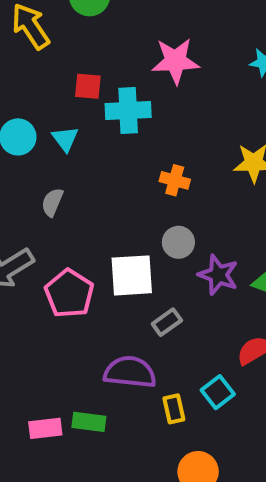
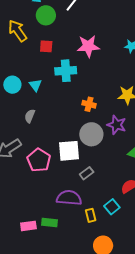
red square: (88, 86) -> (46, 46), moved
gray circle: (178, 242) -> (91, 134), size x1.5
purple star: (218, 275) -> (117, 125), moved

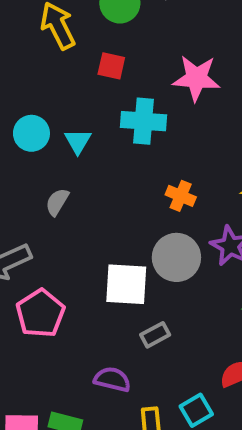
pink pentagon: (39, 160) -> (40, 313), moved
purple semicircle: (69, 198) -> (112, 379), size x0.7

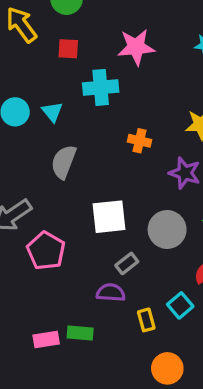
gray semicircle: (57, 202) -> (64, 162), moved, size x1.5
gray circle: (176, 257) -> (167, 229), moved
gray rectangle: (155, 335) -> (127, 263), moved

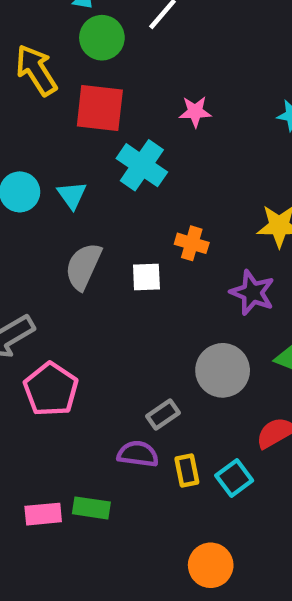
pink star: (136, 47) -> (195, 112), size x0.6
red square: (68, 49) -> (100, 108), size x1.6
cyan cross: (101, 87) -> (142, 165), turned 36
white square: (109, 217) -> (146, 277), moved, size x0.6
yellow rectangle: (146, 320) -> (187, 471), moved

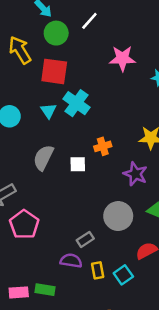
pink star: (195, 112) -> (122, 58), moved, size x1.5
cyan triangle: (72, 195) -> (48, 111), moved
orange cross: (192, 243) -> (103, 146), turned -35

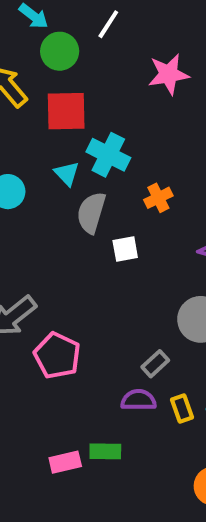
orange cross: (103, 146) -> (158, 198), moved
gray semicircle: (43, 158) -> (91, 213), moved

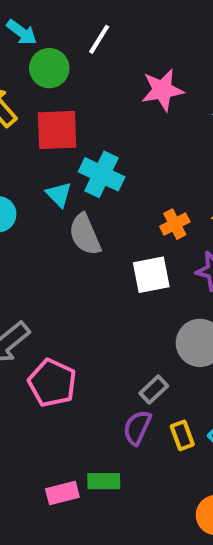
orange cross: (158, 198) -> (175, 224), moved
gray semicircle: (91, 213) -> (85, 234), turned -39
white square: (125, 249) -> (151, 275), moved, size x1.4
purple semicircle: (138, 400) -> (137, 427), turned -64

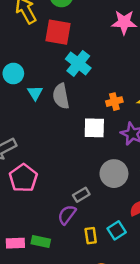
cyan triangle: (59, 194) -> (35, 93), moved
yellow rectangle: (182, 435) -> (91, 236), moved

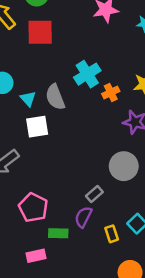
cyan cross: (78, 63) -> (87, 74), moved, turned 30
white square: (94, 128) -> (37, 127), moved
pink pentagon: (23, 178) -> (33, 207), moved
green rectangle: (41, 241) -> (58, 233), moved

